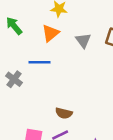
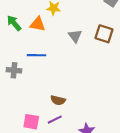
orange triangle: (50, 33) -> (38, 24), moved, turned 49
gray cross: (14, 79) -> (14, 70), turned -32

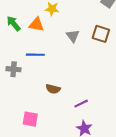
brown semicircle: (58, 100) -> (53, 89), moved
purple line: (55, 120) -> (81, 104), moved

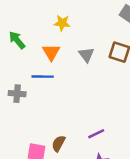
orange triangle: (36, 24) -> (51, 52), moved, turned 49
brown semicircle: (53, 89) -> (58, 144), moved, turned 104

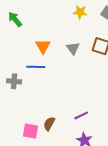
yellow star: (62, 23) -> (80, 12), moved
green arrow: (17, 40) -> (15, 19), moved

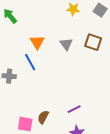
blue line: (36, 67) -> (30, 62), turned 60

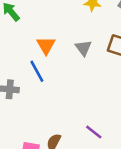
purple line: (74, 109) -> (94, 132), turned 64

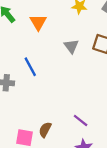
orange triangle: (46, 45) -> (38, 22), moved

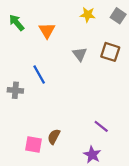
purple line: (81, 120) -> (101, 126), moved

